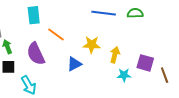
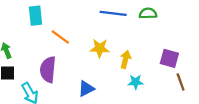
purple semicircle: (36, 54) -> (48, 70), moved, turned 30
purple square: (145, 63) -> (169, 58), moved
blue triangle: (74, 64) -> (86, 89), moved

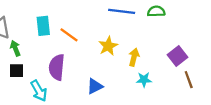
cyan rectangle: (36, 16) -> (43, 26), moved
yellow star: (100, 48) -> (108, 46), turned -30
purple square: (169, 58) -> (177, 56), turned 36

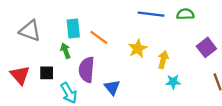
green arrow: (15, 48) -> (65, 51), moved
purple square: (177, 56) -> (206, 47), moved
blue triangle: (95, 86) -> (112, 87), moved, turned -42

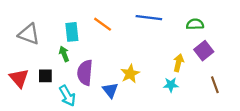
green semicircle: (185, 14) -> (195, 24), moved
orange line: (99, 37) -> (103, 24), moved
yellow star: (138, 49) -> (130, 74), moved
yellow arrow: (163, 60) -> (179, 63), moved

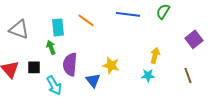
green semicircle: (195, 24) -> (163, 11), moved, turned -56
purple square: (204, 51) -> (194, 39), moved
yellow star: (130, 74) -> (111, 65), turned -30

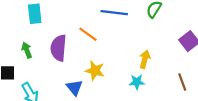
orange line: (86, 20) -> (88, 34), moved
cyan rectangle: (58, 27) -> (35, 14), moved
purple semicircle: (70, 64) -> (59, 48), moved

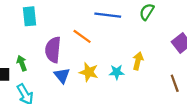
green arrow: (27, 50) -> (22, 63), moved
cyan star: (137, 82) -> (117, 72), moved
blue triangle: (74, 88) -> (62, 75), moved

